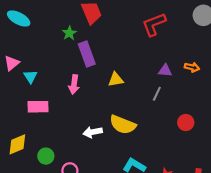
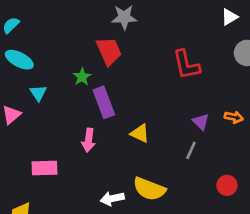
red L-shape: (154, 24) -> (186, 65), turned -80
purple triangle: (165, 71) -> (201, 122), turned 40
cyan triangle: (30, 77) -> (38, 93), moved
yellow triangle: (116, 80) -> (140, 133), turned 35

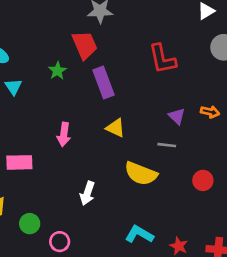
purple rectangle: (104, 102) -> (104, 83), moved
gray line: (191, 150) -> (167, 145), turned 72
yellow semicircle: (149, 189) -> (141, 174), moved
white arrow: (112, 199) -> (87, 193), turned -60

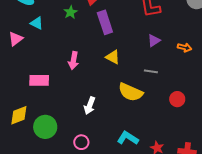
cyan triangle: (13, 87) -> (37, 23), turned -32
purple triangle: (177, 116) -> (154, 41), moved, turned 40
green circle: (30, 224) -> (45, 127), size x1.5
pink circle: (60, 242) -> (81, 142), moved

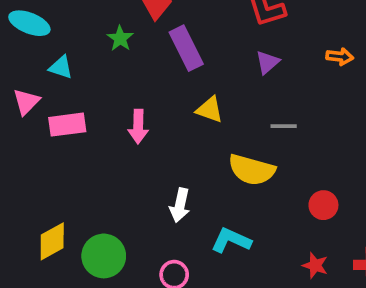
purple triangle: (154, 41) -> (267, 62), moved
orange arrow: (184, 47) -> (340, 57), moved
pink rectangle: (39, 80) -> (67, 125), moved
red circle: (177, 99) -> (323, 205), moved
cyan L-shape: (128, 138) -> (231, 240), moved

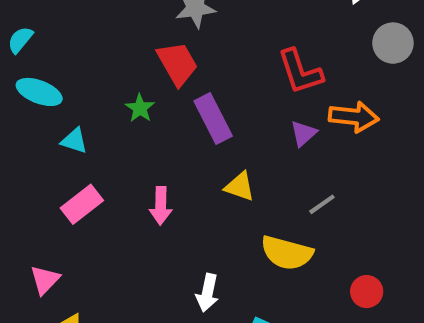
orange arrow: (340, 57) -> (354, 117), moved, size x1.6
pink triangle: (26, 102) -> (45, 280), moved
pink rectangle: (67, 125) -> (82, 204), turned -30
gray line: (284, 126) -> (322, 204), turned -35

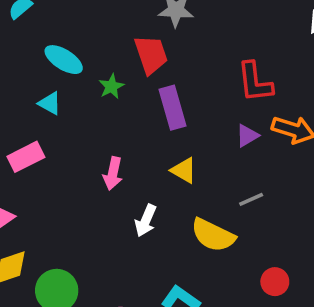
cyan ellipse: (39, 92) -> (64, 60), moved
pink rectangle: (82, 204) -> (26, 157), moved
white arrow: (207, 293) -> (146, 221), moved

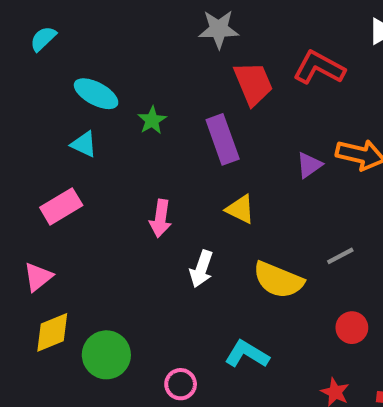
red trapezoid: (151, 55) -> (253, 83), moved
red L-shape: (255, 82) -> (319, 68), moved, turned 129
gray line: (251, 199) -> (340, 256), moved

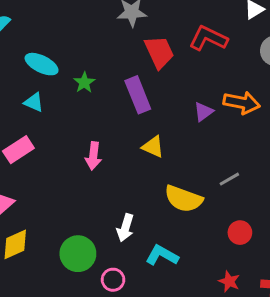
white arrow: (201, 269) -> (125, 228), moved
green circle: (106, 355) -> (78, 254), moved

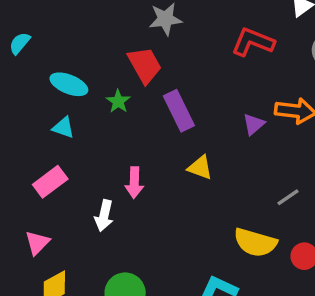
red trapezoid: (159, 52) -> (145, 65), moved
yellow semicircle: (183, 199) -> (255, 242), moved
white arrow: (125, 228) -> (104, 216), moved

